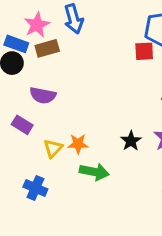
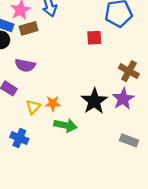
red square: (144, 51) -> (94, 38), moved
black star: (131, 141) -> (94, 101), size x1.6

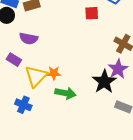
black star: (94, 101) -> (104, 82), moved
yellow triangle: (33, 107) -> (36, 76), size x1.6

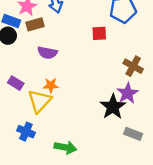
purple semicircle: (29, 38) -> (47, 53), moved
orange star: (54, 73) -> (51, 85), moved
green arrow: (65, 93) -> (65, 147), moved

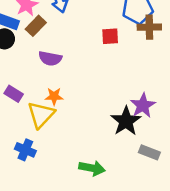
brown rectangle: (35, 24) -> (36, 26), turned -30
brown cross: (133, 66) -> (149, 27), moved, turned -30
green arrow: (65, 147) -> (92, 168), moved

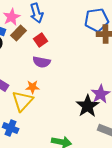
red square: (110, 36) -> (41, 40), moved, turned -32
purple semicircle: (50, 58) -> (42, 62), moved

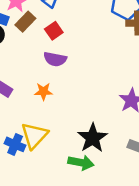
yellow triangle: (23, 101) -> (34, 135), moved
black star: (88, 106) -> (93, 138), moved

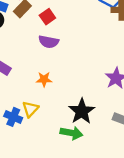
orange star: (43, 91) -> (44, 79), moved
yellow triangle: (34, 135) -> (30, 109), size x0.7

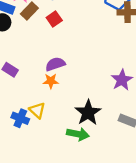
purple semicircle: (49, 42) -> (55, 64), moved, turned 150
yellow triangle: (30, 109) -> (37, 110), turned -30

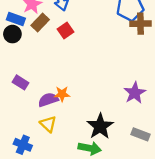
purple semicircle: (55, 64) -> (48, 100), moved
blue cross: (20, 118) -> (23, 145), moved

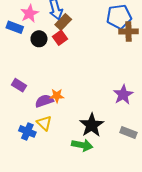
brown rectangle: (40, 22) -> (63, 22), moved
black circle: (12, 34) -> (39, 39), moved
blue cross: (23, 145) -> (27, 131), moved

